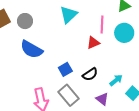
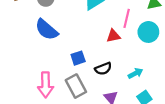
cyan arrow: (116, 80) -> (135, 73), moved

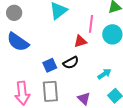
black semicircle: (103, 69) -> (71, 63), moved
gray rectangle: (76, 86) -> (50, 91), turned 30

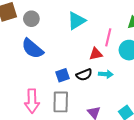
cyan arrow: (104, 74) -> (106, 74), moved, turned 32

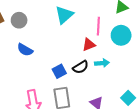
blue semicircle: (32, 49) -> (25, 50), size x0.7

